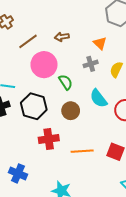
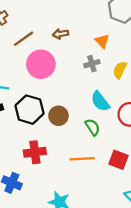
green semicircle: (66, 82) -> (93, 127), moved
brown circle: (71, 111) -> (58, 116), moved
red cross: (49, 139) -> (35, 152), moved

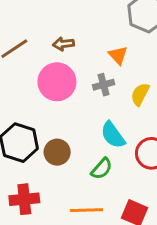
pink circle: (41, 64) -> (57, 82), moved
green semicircle: (93, 127) -> (102, 169), turned 72

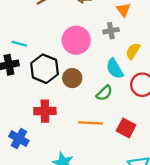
pink circle: (57, 82) -> (76, 40), moved
yellow semicircle: (140, 94) -> (133, 51), moved

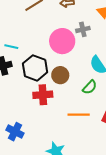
gray cross: (111, 31) -> (83, 29), moved
red cross: (45, 111) -> (43, 95), moved

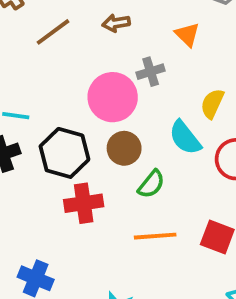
brown circle: (60, 75) -> (124, 148), moved
green semicircle: (90, 87) -> (151, 184), moved

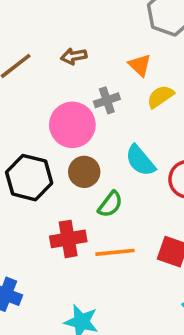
yellow semicircle: (212, 104) -> (160, 97), moved, turned 32
red cross: (84, 203) -> (68, 239), moved

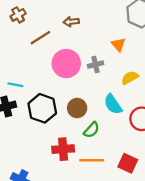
brown arrow: (74, 56) -> (71, 22), moved
yellow semicircle: (160, 97) -> (130, 78), moved
pink circle: (72, 125) -> (66, 63), moved

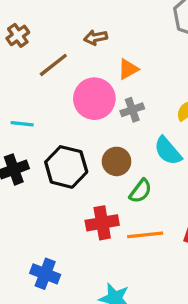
orange triangle: (118, 44) -> (128, 69), moved, turned 48
gray cross: (96, 65) -> (132, 110), moved
cyan line: (15, 85) -> (22, 124), moved

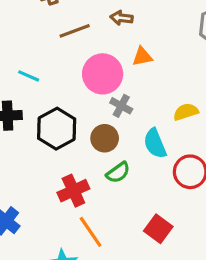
gray cross: (132, 110) -> (121, 106), moved, turned 30
red cross: (102, 223) -> (73, 191), turned -32
orange line: (145, 235) -> (91, 232), moved, turned 44

